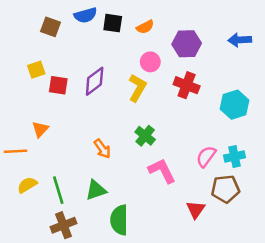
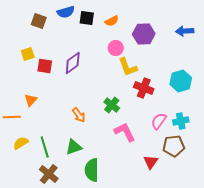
red cross: (187, 85) -> (144, 88), moved
yellow L-shape: (137, 88) -> (128, 67), moved, turned 130
brown cross: (63, 225) -> (49, 174), turned -30

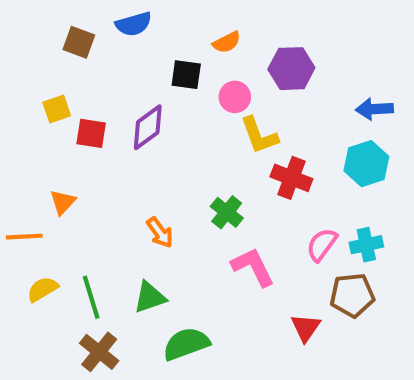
black square: (87, 18) -> (186, 75), moved
blue arrow: (185, 31) -> (374, 109), moved
green semicircle: (92, 170) -> (186, 344), turned 70

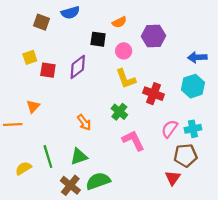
yellow L-shape: (259, 135) -> (126, 79), moved
yellow semicircle: (43, 289) -> (23, 168), moved
red triangle: (306, 328) -> (173, 178), moved
brown cross: (99, 352) -> (70, 185), moved

